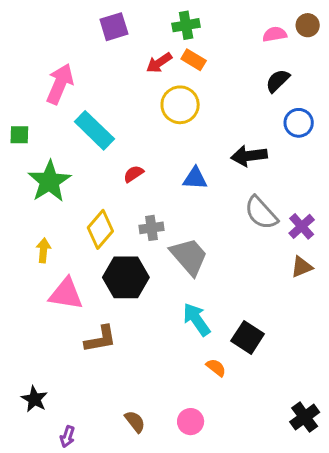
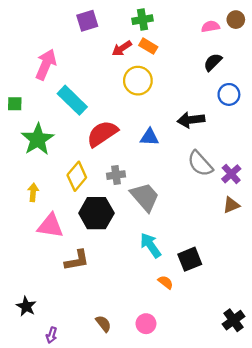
red semicircle: (133, 174) -> (102, 134), size x2.0
black square: (248, 337) -> (190, 259), turned 35

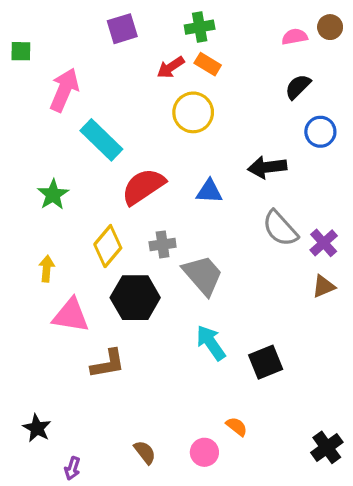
green square: (15, 104) -> (21, 51), moved
green star: (38, 139) -> (53, 195), size x0.7
orange semicircle: (166, 282) -> (237, 426), moved

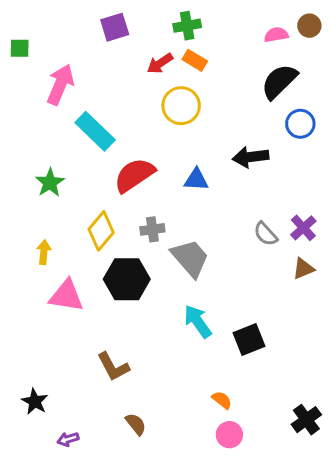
black semicircle: (298, 87) -> (279, 82), size x1.5
gray semicircle: (280, 228) -> (266, 234), moved, size x0.7
brown L-shape: (108, 364) -> (113, 367), moved, turned 72
pink circle: (204, 452) -> (229, 435), moved
purple arrow: (72, 468) -> (68, 439), turned 55

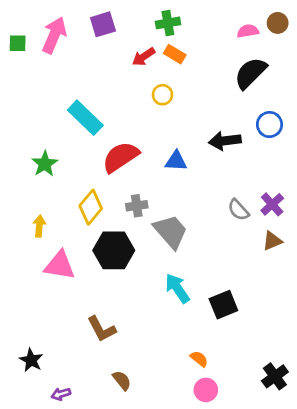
pink arrow: (60, 85) -> (54, 35), moved
yellow circle: (181, 106) -> (163, 95), size x0.6
blue circle: (300, 124) -> (269, 125), moved

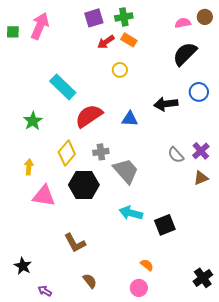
purple square: (103, 24) -> (94, 18), moved
cyan arrow: (177, 288) -> (131, 213), turned -40
pink circle: (206, 390) -> (139, 288), moved
purple arrow: (61, 394) -> (45, 291), turned 48

